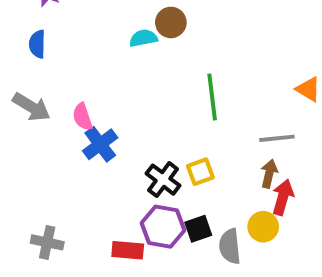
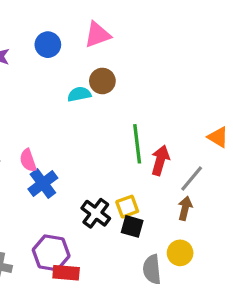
gray line: (277, 138) -> (192, 179), turned -44
red arrow: (283, 197) -> (160, 160), moved
purple hexagon: (163, 227) -> (51, 253), moved
black square: (198, 229) -> (132, 226), moved, turned 35

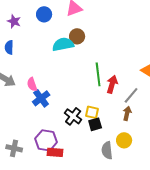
cyan semicircle: (79, 94) -> (63, 44), size x1.5
yellow square: (127, 207) -> (92, 112), turned 32
black square: (132, 226) -> (95, 124), turned -32

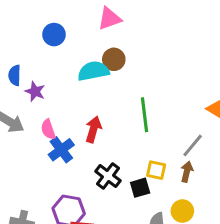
blue circle: (44, 14) -> (54, 35), moved
purple star: (14, 21) -> (35, 91), moved
red arrow: (112, 84) -> (93, 129), moved
yellow square: (92, 112) -> (156, 170), moved

